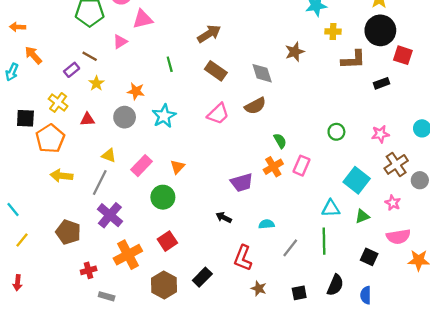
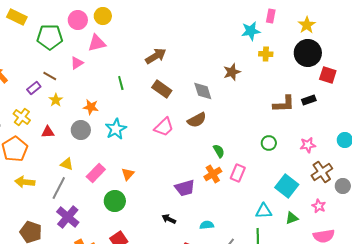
brown L-shape: (353, 60) -> (284, 104), moved

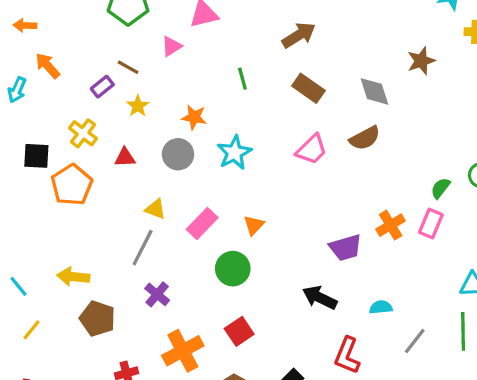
green semicircle: (219, 151) -> (440, 188), moved, turned -112
yellow arrow: (25, 182) -> (73, 277), moved
purple cross: (68, 217) -> (157, 294), size x0.7
black arrow: (169, 219) -> (320, 298), size x1.5

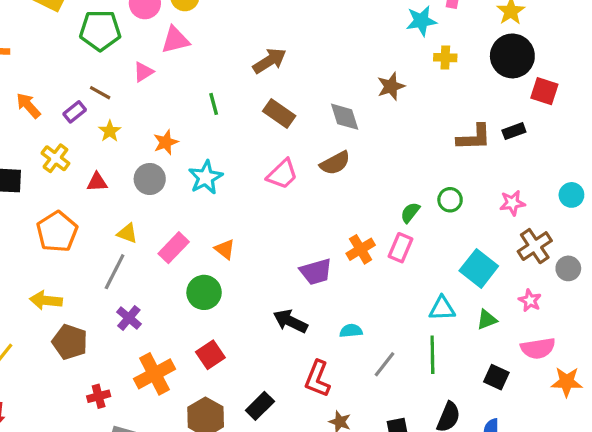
orange arrow: (48, 66) -> (28, 105), moved
orange star: (194, 117) -> (166, 142), turned -30
orange pentagon: (72, 185) -> (57, 232), moved
orange triangle: (254, 225) -> (225, 249), turned -35

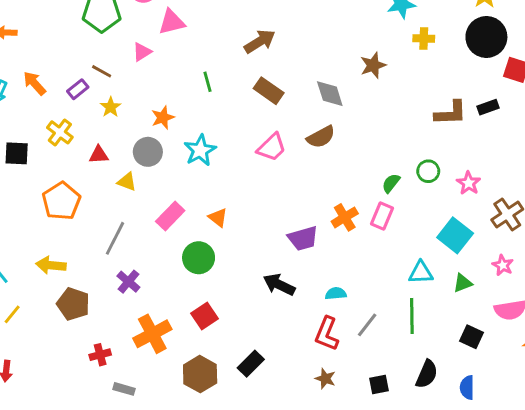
pink star: (512, 203) -> (469, 183), moved, turned -30
yellow triangle: (127, 233) -> (127, 182), moved
red L-shape: (317, 379) -> (327, 334), moved

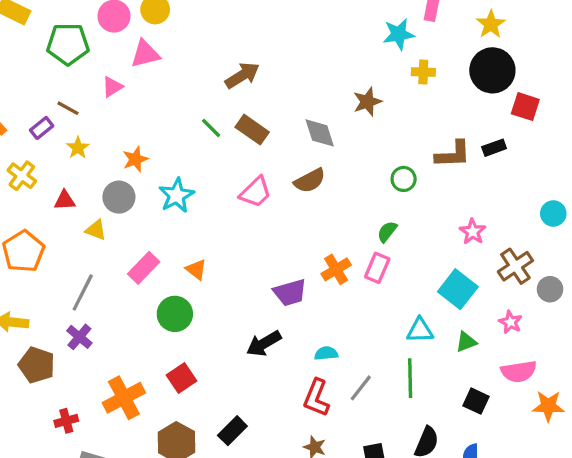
green line: (208, 82) -> (211, 128), moved, turned -30
green circle: (428, 171) -> (404, 179), moved
purple cross: (128, 282) -> (79, 337), moved
black arrow: (279, 285) -> (264, 343), turned -56

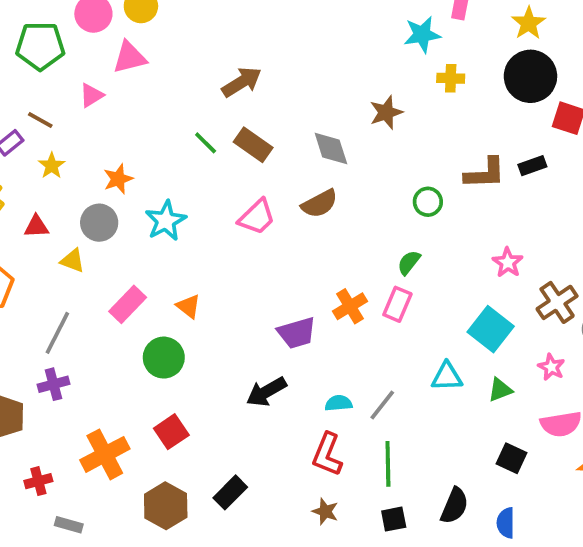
purple cross: (79, 337) -> (54, 384), turned 35
green line: (410, 378) -> (388, 464), moved
gray line: (361, 388) -> (382, 405), moved

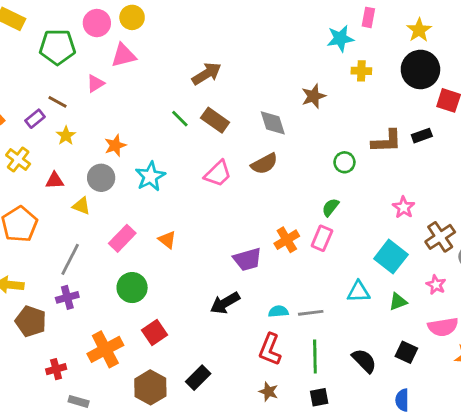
green circle: (164, 358) -> (132, 288), moved
gray line: (382, 405) -> (311, 313), turned 45
black semicircle: (454, 506) -> (364, 361), moved, turned -68

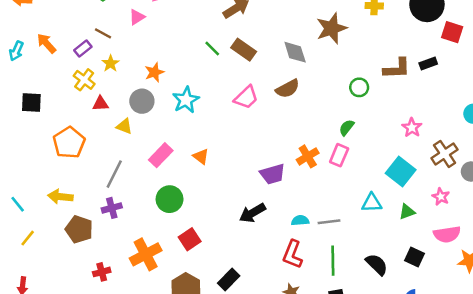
brown star: (314, 96) -> (332, 28), size x1.4
yellow cross: (18, 159) -> (84, 80), moved

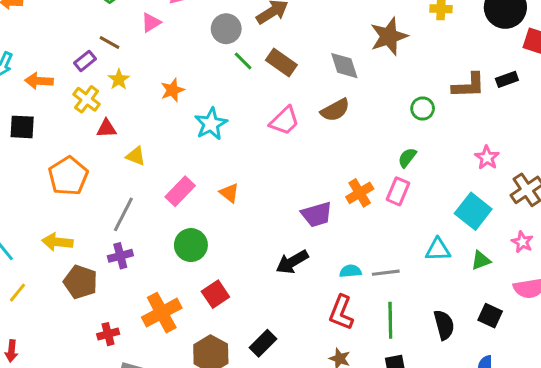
orange arrow: (46, 43) -> (39, 81), moved, turned -45
gray circle: (142, 101) -> (226, 29), moved
black semicircle: (377, 264) -> (444, 325), turned 30

